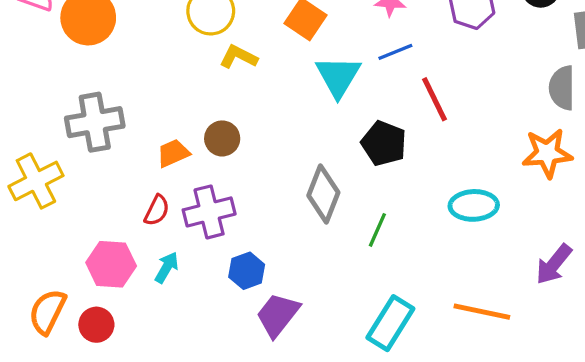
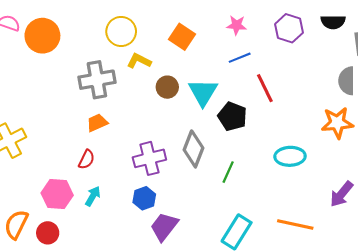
cyan triangle: (338, 76) -> (203, 92), moved
gray cross: (95, 122) -> (97, 80), moved
brown circle: (222, 138) -> (167, 87), moved
purple cross: (209, 212) -> (149, 158), moved

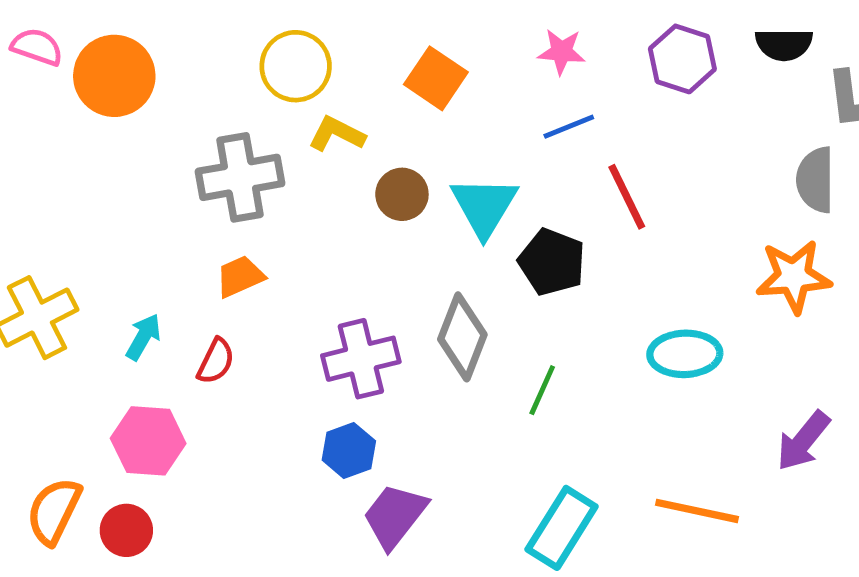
cyan arrow: (93, 196) -> (143, 337), moved

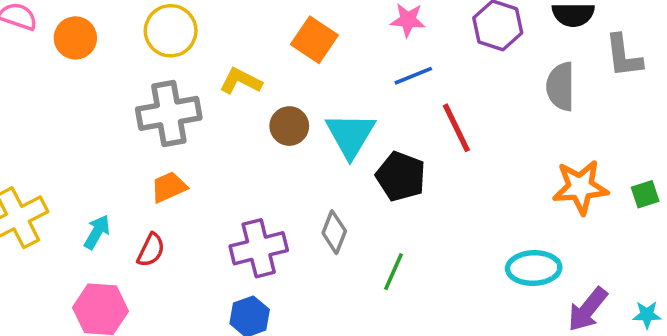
yellow circle: (296, 66) -> (171, 31), moved
orange circle: (114, 76) -> (75, 38), size x0.7
gray semicircle: (815, 180) -> (561, 86), moved
gray diamond: (462, 337) -> (334, 232), size x0.7
cyan ellipse: (685, 354) -> (534, 268), moved

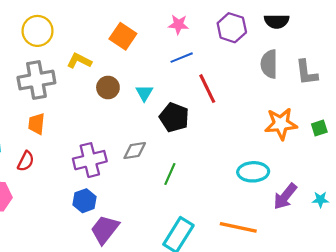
gray L-shape: (624, 56) -> (307, 73), moved
cyan triangle: (350, 135) -> (144, 93), size x0.6
orange trapezoid: (169, 187) -> (36, 124), turned -60
gray diamond: (334, 232) -> (135, 150), turned 60

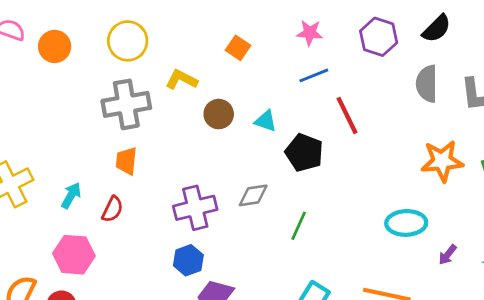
black semicircle: (277, 21) -> (437, 29), turned -45
orange square: (123, 36) -> (238, 48), size x0.7
cyan triangle: (144, 93) -> (266, 121), turned -42
purple arrow: (285, 196) -> (448, 255), size x0.6

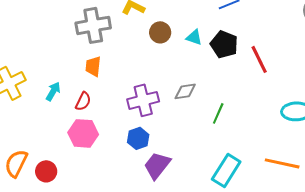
red line: (347, 115) -> (259, 59), moved
black pentagon: (304, 153) -> (224, 44), moved
pink hexagon: (74, 255) -> (83, 133), moved

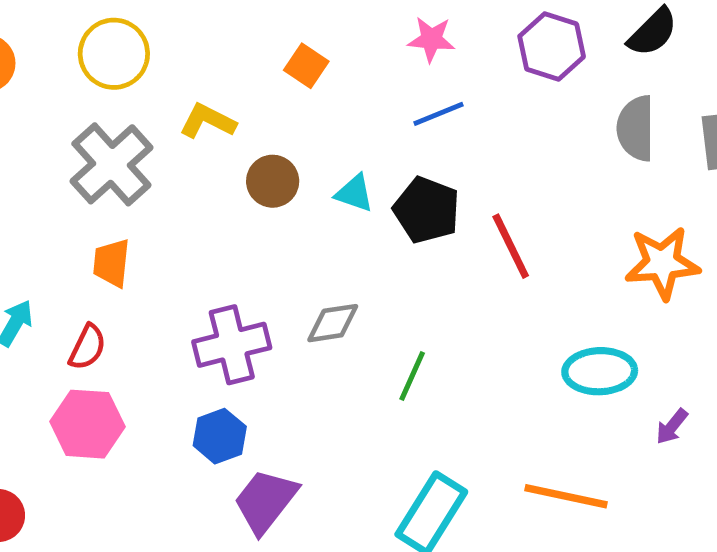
gray cross: (93, 25) -> (111, 164), turned -32

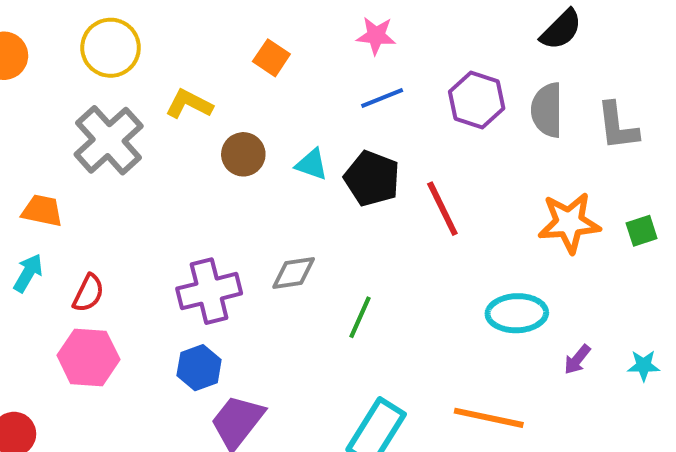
purple hexagon: (552, 47) -> (477, 100), moved
orange trapezoid: (111, 263) -> (42, 211), moved, turned 96

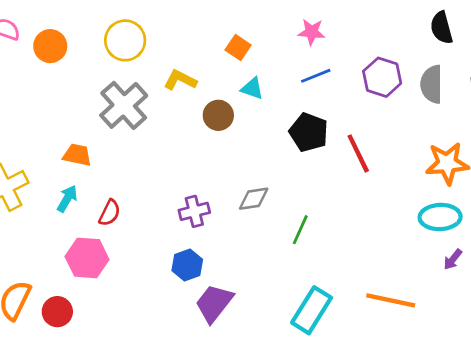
black semicircle: (561, 30) -> (441, 28), turned 120
cyan triangle: (312, 164) -> (252, 88), moved
purple cross: (209, 291) -> (194, 211), size x0.7
cyan ellipse: (517, 313) -> (440, 217), moved
pink hexagon: (88, 357) -> (87, 258), moved

